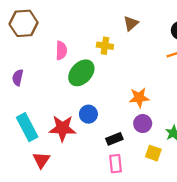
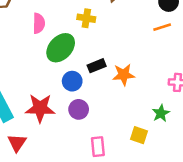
blue circle: (88, 114) -> (72, 81), moved
purple circle: (143, 124) -> (79, 109), moved
black rectangle: (114, 139) -> (97, 66), moved

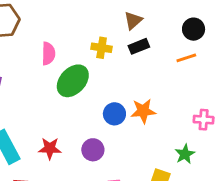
black rectangle: (97, 66) -> (139, 46), moved
blue circle: (72, 81) -> (114, 114), moved
red star: (40, 108) -> (50, 148), size x0.7

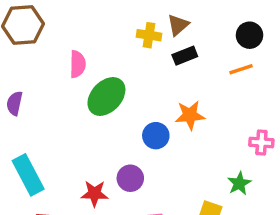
yellow cross: (102, 48) -> (149, 35), moved
orange star: (143, 111) -> (190, 115), moved
red star: (50, 148) -> (95, 194), moved

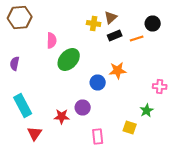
orange line: (241, 69) -> (137, 38), moved

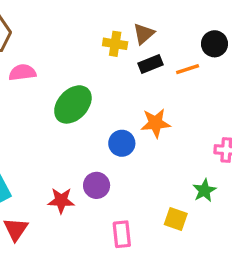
pink semicircle: (52, 40) -> (22, 72), moved, turned -98

